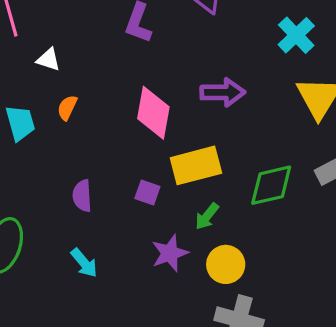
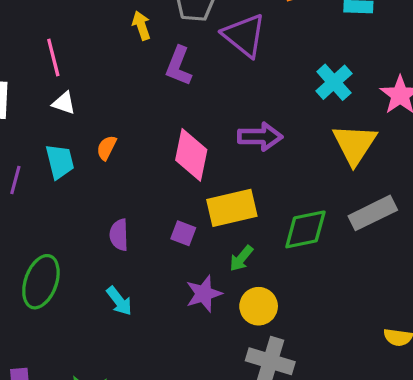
white triangle: (48, 60) -> (64, 103), moved

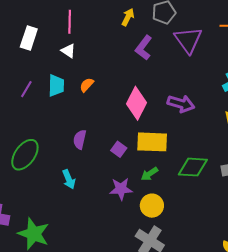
yellow arrow: (141, 26) -> (128, 17), turned 30

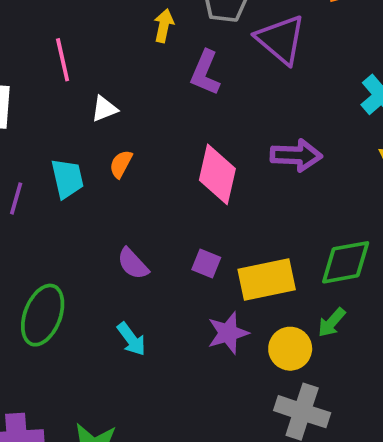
white triangle: (68, 51) -> (104, 109), moved, turned -42
purple semicircle: (80, 139) -> (133, 264), turned -42
yellow rectangle: (152, 142) -> (267, 279), moved
green arrow: (149, 174) -> (332, 322), moved

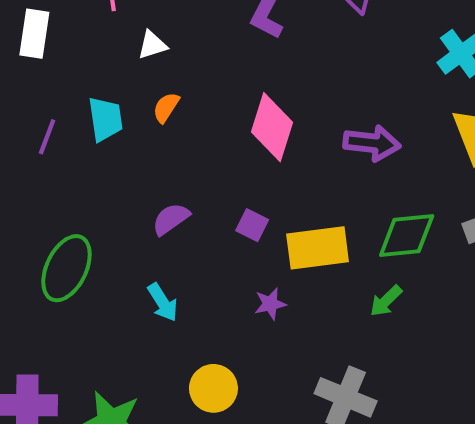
purple arrow: (296, 155) -> (372, 143), moved
purple semicircle: (133, 264) -> (171, 219), turned 93
purple star: (228, 333) -> (270, 304), size x0.7
yellow circle: (290, 349) -> (213, 388), moved

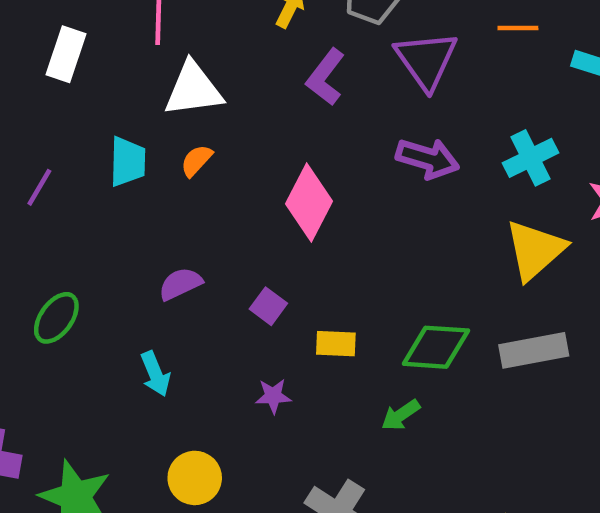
white triangle: (152, 45) -> (193, 89), size x1.8
purple line: (47, 137) -> (39, 187), moved
purple arrow: (372, 143) -> (428, 159), moved
yellow rectangle: (318, 248) -> (336, 344), size x0.6
green ellipse: (66, 268) -> (56, 318), size x0.7

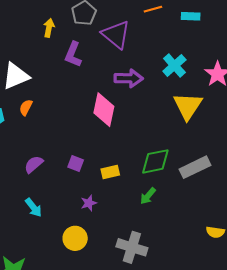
pink diamond: (309, 203) -> (104, 110), moved
gray rectangle: (534, 350) -> (195, 167), moved
yellow circle: (195, 478) -> (75, 238), moved

